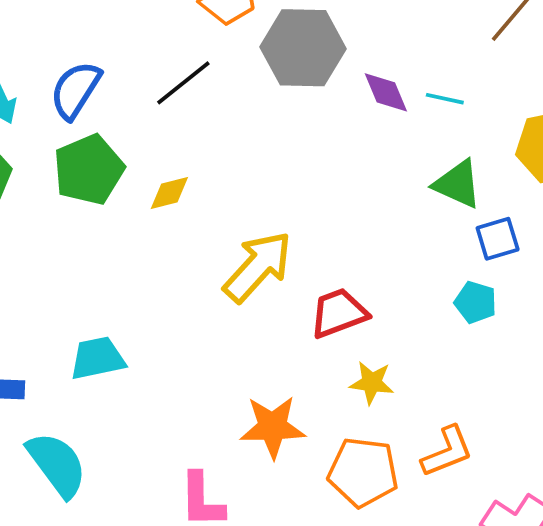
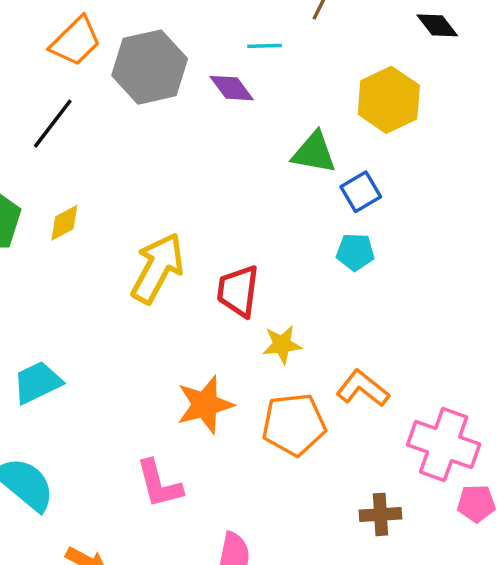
cyan line: (445, 99) -> (265, 46), moved
red trapezoid: (339, 313) -> (238, 291), turned -48
orange L-shape: (447, 452) -> (363, 388), turned -106

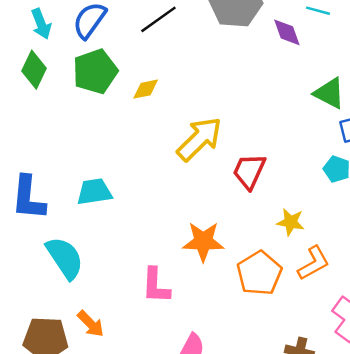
yellow star: (282, 345) -> (291, 222), moved
orange L-shape: (363, 388) -> (313, 263), turned 96
orange pentagon: (294, 425) -> (259, 273), turned 30

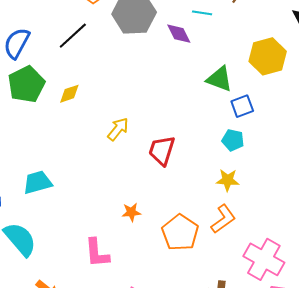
yellow arrow: (199, 139) -> (118, 129), size x0.6
yellow star: (291, 222) -> (228, 180), moved
orange star: (203, 241) -> (131, 212), size x0.6

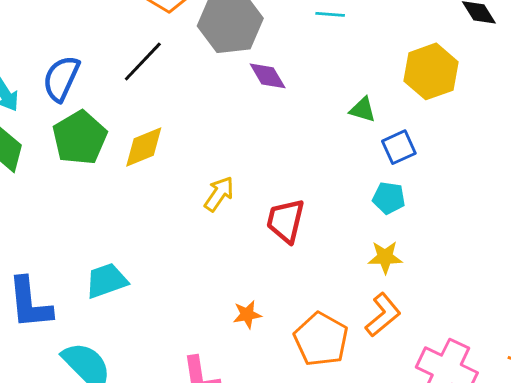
purple diamond: (179, 34) -> (268, 76), moved
green triangle: (219, 79) -> (363, 110), size x0.7
yellow diamond: (69, 94) -> (144, 147), size x1.4

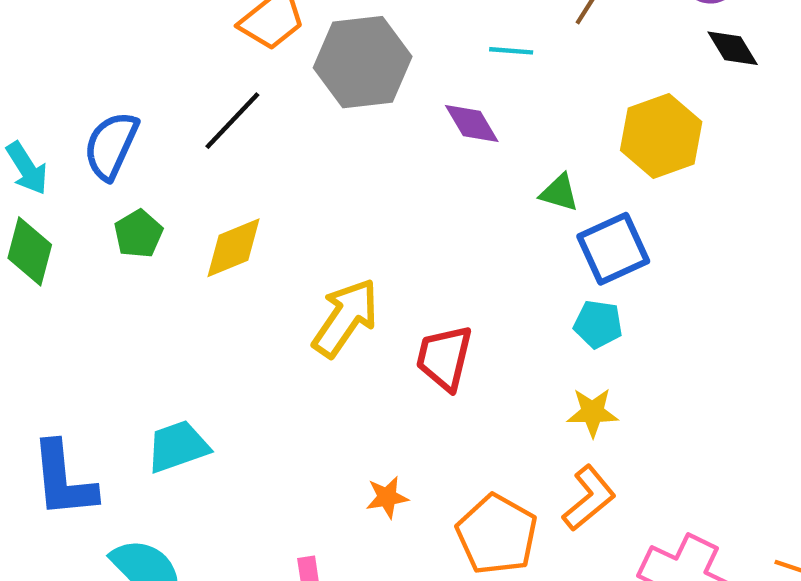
purple diamond: (268, 76) -> (472, 123), moved
green pentagon: (80, 138) -> (138, 234), size x0.6
blue square: (399, 147) -> (613, 249), size x1.4
yellow arrow: (219, 194) -> (345, 318), size x1.5

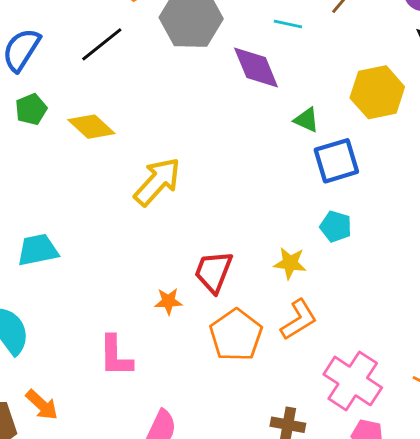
purple diamond: (472, 123) -> (256, 67), size x1.4
yellow diamond: (234, 248) -> (91, 127), turned 57
cyan pentagon: (598, 324) -> (336, 227), moved
red trapezoid: (444, 358) -> (214, 272), moved
yellow star: (593, 412) -> (290, 263), moved

